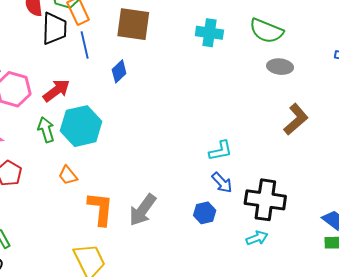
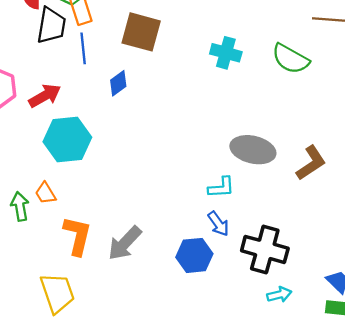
gray ellipse: (280, 67) -> (253, 150), moved, size x1.5
green arrow: (46, 130) -> (20, 206), moved
blue hexagon: (205, 213) -> (194, 255), size x1.4
cyan arrow: (257, 238) -> (279, 295), moved

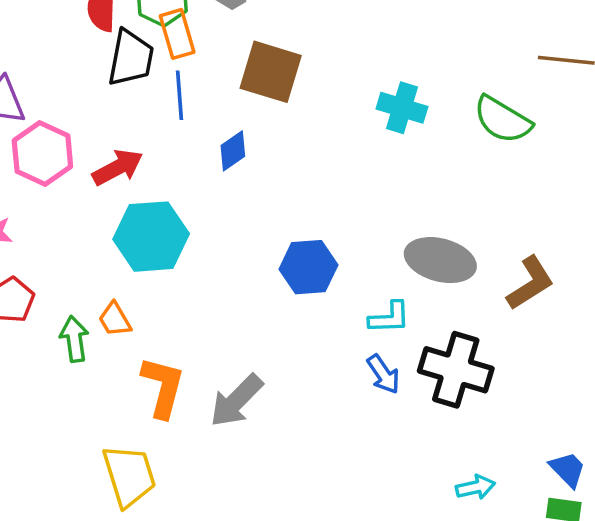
black cross: (265, 249) -> (456, 370), moved
blue hexagon: (194, 255) -> (308, 267), moved

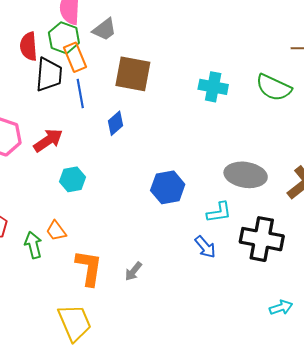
cyan hexagon: (151, 237) -> (72, 179), size x0.6
blue arrow: (383, 374) -> (205, 247), moved
gray arrow: (236, 401) -> (133, 271), size x0.6

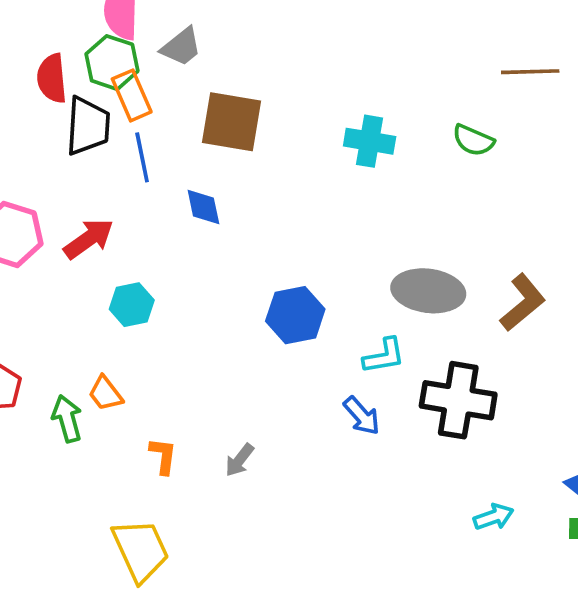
green semicircle: (274, 88) -> (473, 140), size x0.7
blue diamond: (115, 123) -> (203, 207), turned -60
orange L-shape: (89, 268) -> (163, 456), size x0.6

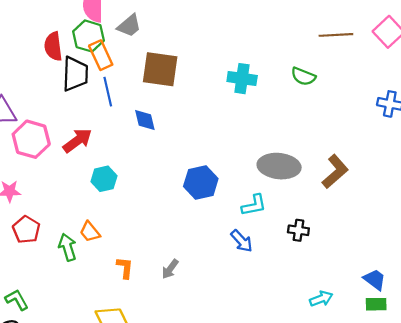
black cross: (458, 400) -> (298, 230), size x0.5

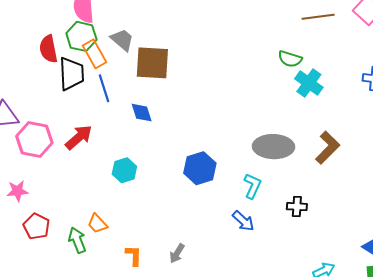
gray trapezoid: (129, 26) -> (122, 40), moved, turned -95
cyan cross: (242, 79) -> (309, 83), moved, turned 32
cyan hexagon: (104, 179) -> (124, 170), moved
cyan L-shape: (254, 205) -> (252, 186), turned -50

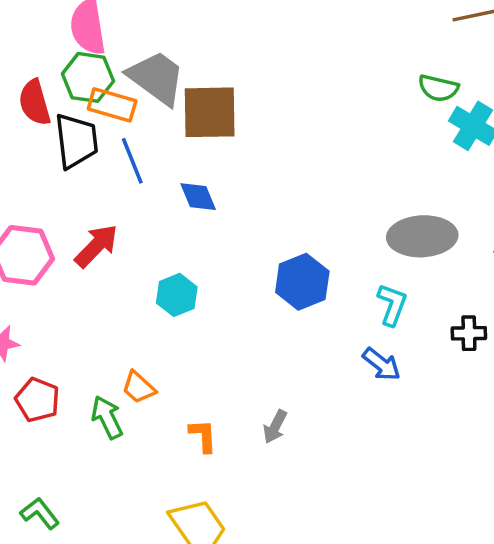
gray trapezoid: (122, 40) -> (156, 78), size x1.5
orange rectangle: (95, 54) -> (112, 105), turned -40

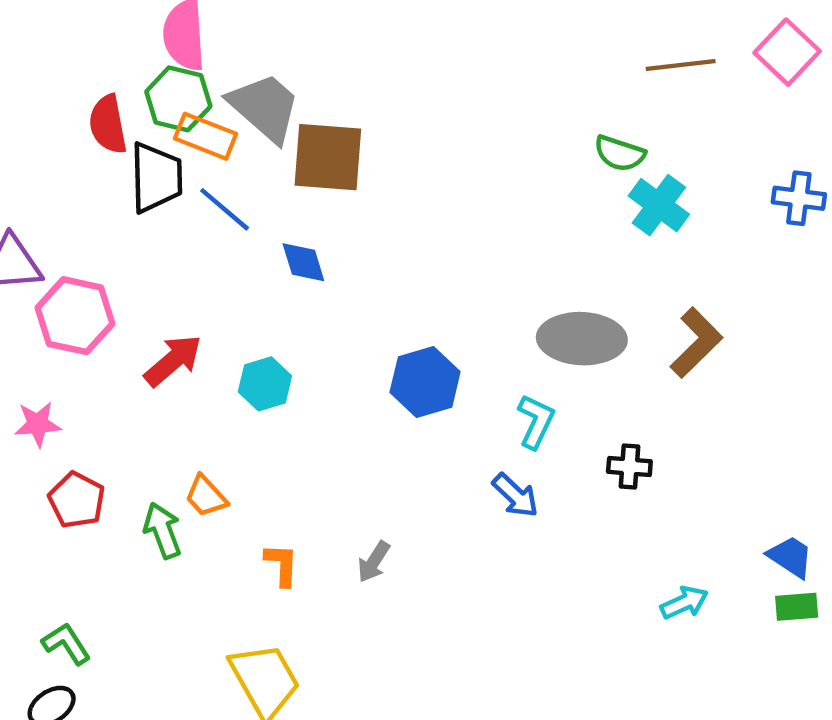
blue line: (132, 161) -> (225, 209), turned -33
red arrow: (96, 246) -> (173, 361), moved

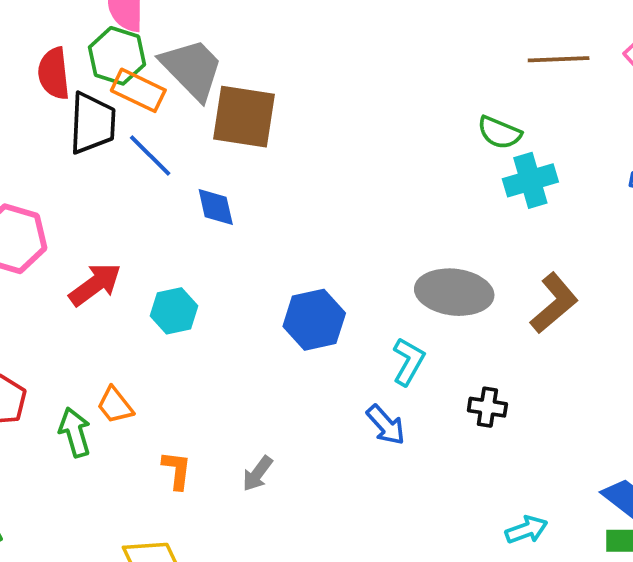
cyan cross: (659, 205) -> (530, 180), turned 33

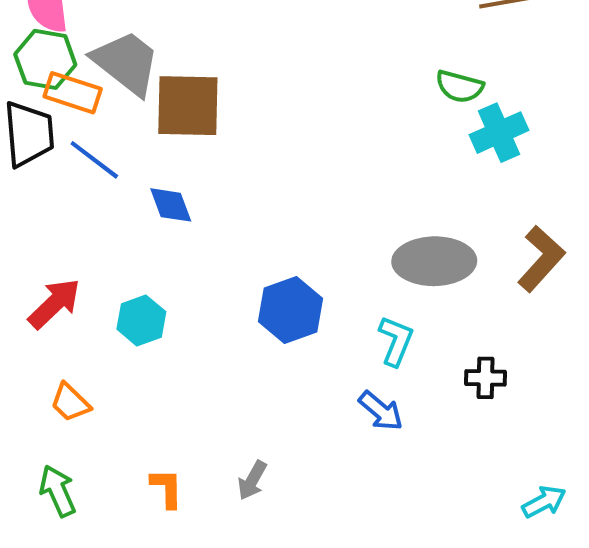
orange trapezoid: (115, 405) -> (70, 402), moved
green arrow: (75, 432) -> (58, 491), moved

